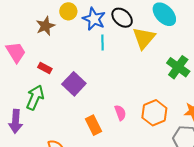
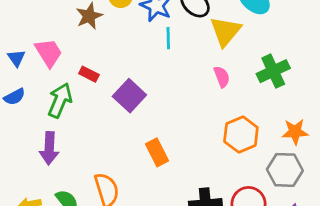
green cross: (178, 67) -> (273, 71), turned 30
green arrow: (35, 97) -> (60, 100), moved
pink semicircle: (120, 113) -> (222, 77), moved

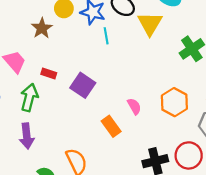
pink semicircle: (222, 77) -> (134, 106), moved

